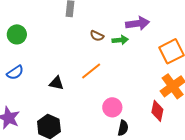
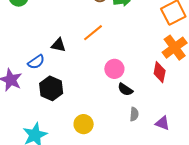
blue semicircle: (15, 73) -> (36, 62), moved
black semicircle: (123, 128) -> (125, 89), turned 112

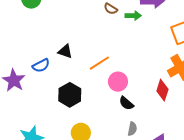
orange line: (93, 33) -> (99, 63), moved
black hexagon: (51, 88) -> (70, 95), moved

